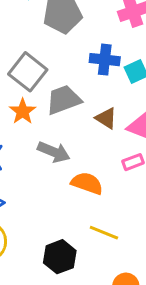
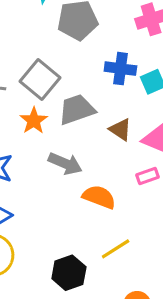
yellow line: (104, 233) -> (116, 249), turned -56

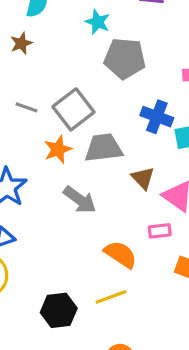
orange semicircle: (99, 197) -> (121, 254), moved

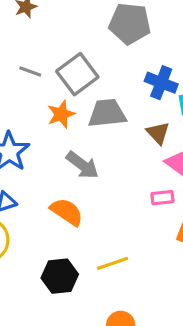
brown triangle: (143, 178) -> (158, 133), moved
orange semicircle: (121, 254) -> (67, 212), moved

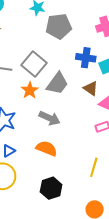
gray trapezoid: (107, 113) -> (57, 84), turned 145
yellow line: (113, 263) -> (94, 167), moved, turned -42

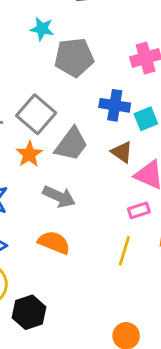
yellow line: (94, 167) -> (124, 251), moved
black hexagon: (51, 188) -> (29, 312), moved

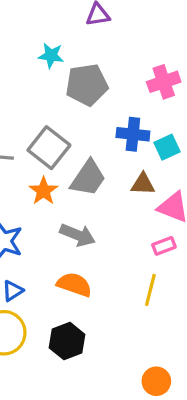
brown triangle: (122, 152) -> (143, 184), turned -30
black hexagon: (29, 312) -> (67, 341), moved

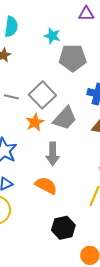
gray arrow: (77, 235) -> (53, 154), turned 60
black hexagon: (67, 341) -> (63, 228), moved

